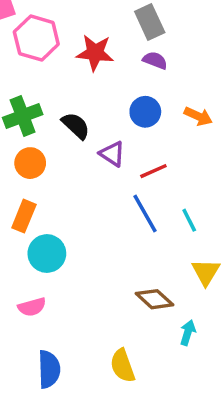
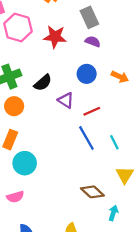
black semicircle: (76, 126) -> (43, 83), turned 96

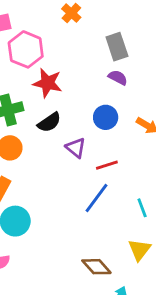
red star: (55, 37) -> (47, 83), moved
blue line: (86, 138) -> (96, 198), turned 60
cyan line: (114, 142) -> (142, 208), moved

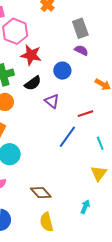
blue circle: (106, 117) -> (62, 71), moved
red line: (107, 165) -> (85, 114), moved
brown diamond: (96, 267) -> (41, 193), moved

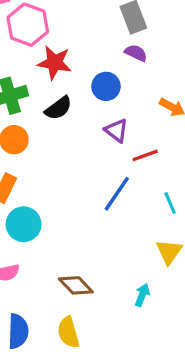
purple triangle: (52, 101) -> (116, 130), moved
cyan arrow: (85, 207) -> (142, 295), moved
yellow semicircle: (47, 222) -> (68, 332), moved

